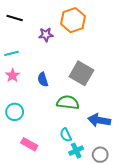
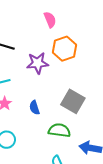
purple star: (46, 35) -> (38, 63), size x1.5

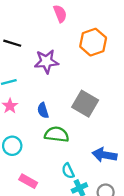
orange hexagon: (65, 49) -> (93, 42), moved
green semicircle: (59, 130) -> (57, 134), moved

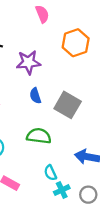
blue semicircle: (43, 110) -> (35, 96), moved

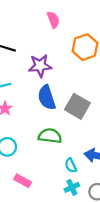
blue semicircle: (35, 96) -> (47, 98), size x1.6
cyan semicircle: (50, 173) -> (71, 165), moved

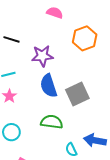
pink semicircle: (53, 20) -> (55, 13), turned -49
gray square: (77, 106) -> (77, 94), turned 35

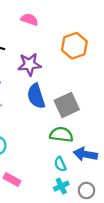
pink semicircle: (55, 13) -> (29, 19), moved
green semicircle: (52, 122) -> (61, 135), moved

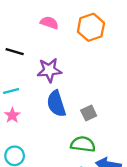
orange hexagon: (74, 46) -> (91, 27), moved
gray square: (67, 105) -> (89, 113), size x0.6

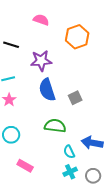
orange hexagon: (91, 27) -> (77, 37), moved
green semicircle: (83, 144) -> (55, 126), moved

